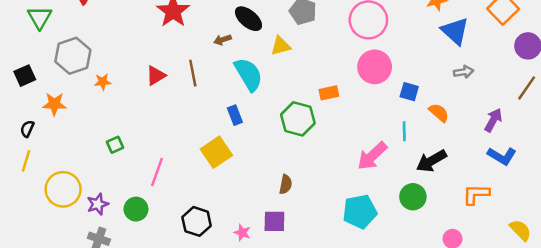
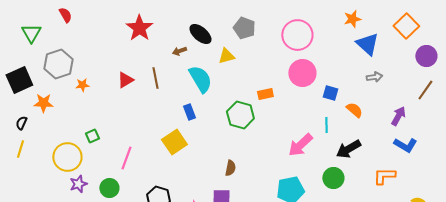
black square: (25, 76) -> (19, 80), size x1.5
yellow circle: (63, 189) -> (67, 157), moved

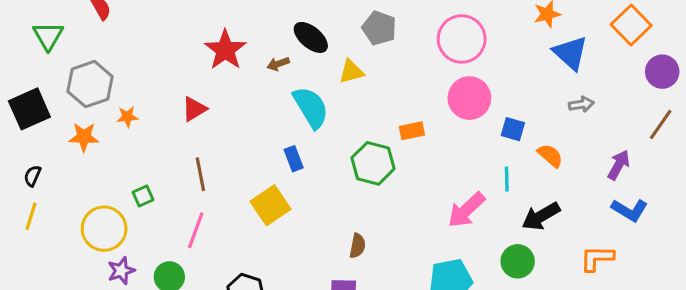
red star: (139, 28) -> (225, 50), moved
brown line: (155, 78) -> (200, 174), moved
orange star: (43, 103) -> (84, 137), moved

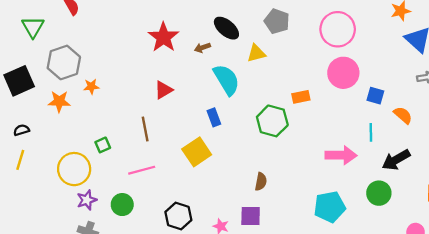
red triangle: (194, 109) -> (163, 90), moved
black semicircle: (33, 176) -> (21, 130), turned 49
pink arrow: (466, 210) -> (341, 155), turned -136
pink line: (196, 230) -> (142, 170), turned 55

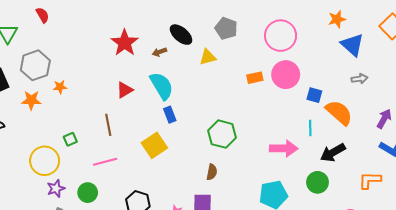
cyan semicircle: (226, 80) -> (162, 86), moved
orange rectangle: (301, 97) -> (255, 78), moved
orange semicircle: (403, 115) -> (339, 113), size x1.6
green hexagon: (272, 121) -> (222, 134), moved

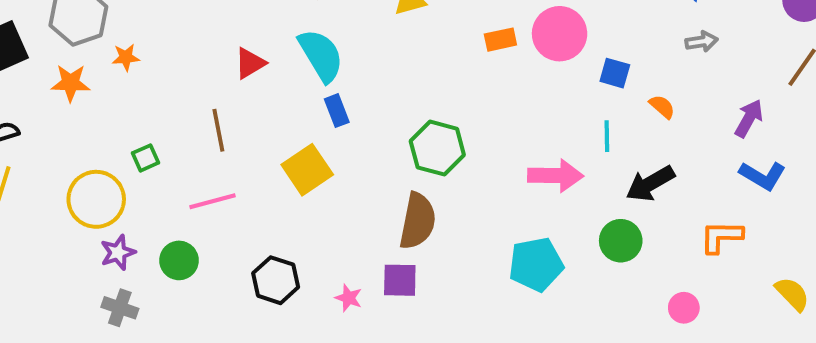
orange semicircle: (339, 113) -> (662, 107), size x0.5
brown semicircle: (212, 172) -> (418, 221), size x1.8

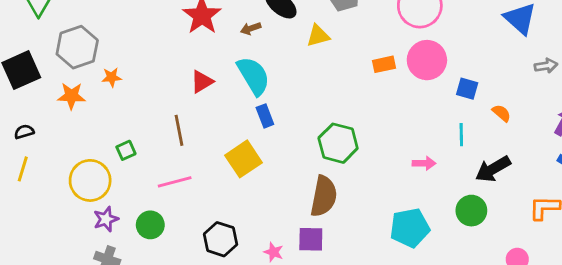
gray arrow: (702, 42) -> (546, 66), moved
pink arrow: (556, 176) -> (424, 163), size x0.6

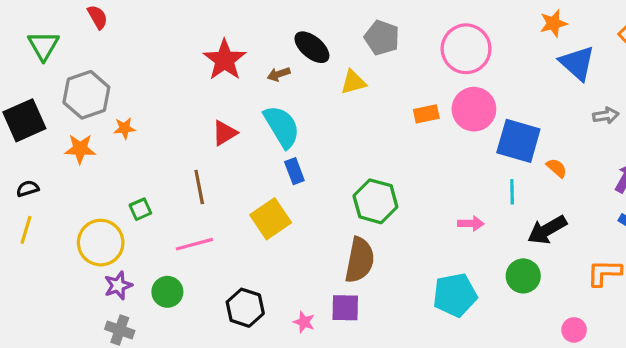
blue square: (467, 89) -> (518, 141), size x1.8

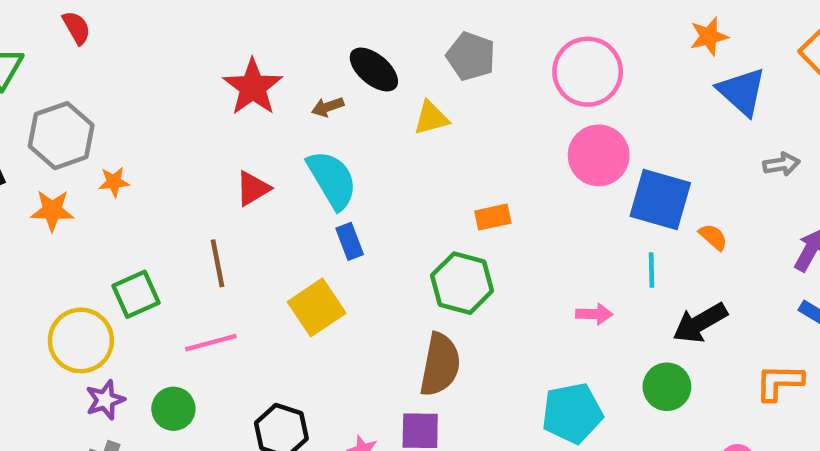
orange rectangle: (426, 114) -> (493, 217), moved
green square: (140, 209) -> (136, 294), size x1.5

